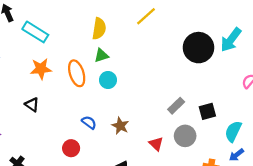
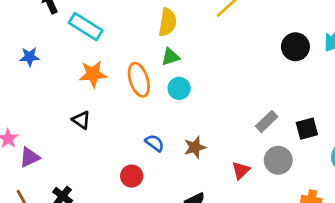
black circle: (199, 48) -> (295, 47), size x0.7
brown star: (120, 126) -> (195, 147), turned 30
red triangle: (156, 144) -> (241, 170), turned 32

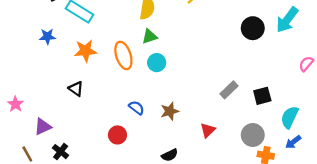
blue star: (30, 57) -> (47, 36), moved
purple triangle: (30, 157) -> (43, 127), moved
gray circle: (278, 160) -> (253, 135), moved

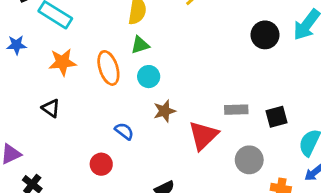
gray rectangle: (229, 90) -> (236, 110), turned 42
brown star: (170, 111) -> (164, 111), moved
red triangle: (208, 130) -> (203, 135), moved, size x1.6
gray circle: (253, 135) -> (249, 160), moved

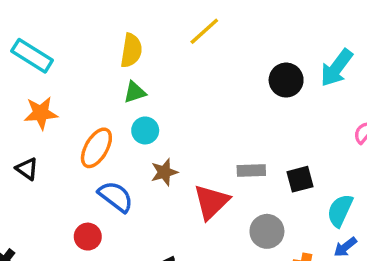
orange ellipse: (108, 68) -> (96, 148), moved, turned 48
blue semicircle: (124, 131) -> (116, 197), size x1.5

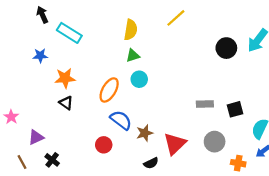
orange star: (41, 113) -> (65, 78), moved
brown star: (164, 172) -> (145, 133), moved
red triangle: (211, 202) -> (175, 144), moved

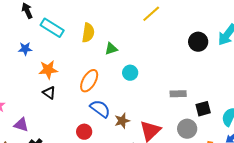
yellow semicircle: (131, 30) -> (88, 33), moved
cyan circle: (139, 79) -> (130, 73), moved
black square: (235, 109) -> (203, 109), moved
purple triangle: (36, 137) -> (21, 125), turned 42

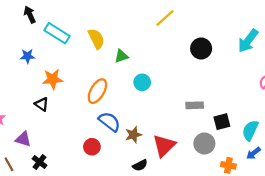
yellow semicircle: (88, 33) -> (96, 39), turned -36
black circle: (198, 42) -> (201, 49), moved
black triangle: (49, 93) -> (42, 104), moved

